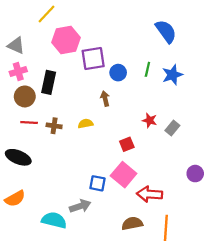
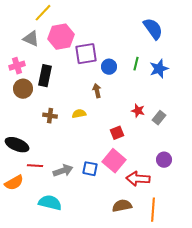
gray triangle: (16, 45) -> (31, 39), moved
red line: (29, 123) -> (35, 166), moved
purple circle: (195, 174) -> (164, 160), moved
gray arrow: (80, 206) -> (63, 171), moved

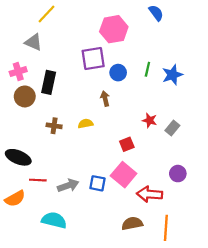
blue semicircle: (153, 29) -> (156, 13), moved, size x0.7
pink hexagon: (61, 37) -> (114, 29), moved

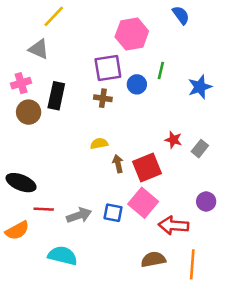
green line: (147, 69) -> (161, 71), moved
brown arrow: (105, 99) -> (118, 164), moved
brown cross: (54, 126) -> (103, 98), moved
red square: (127, 144) -> (147, 167), size x1.6

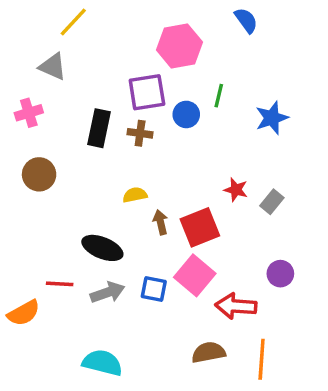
black rectangle: (56, 96) -> (99, 128), moved
brown circle: (29, 112) -> (39, 174), moved
black ellipse: (21, 183) -> (102, 248), moved
cyan semicircle: (63, 256) -> (102, 363), moved

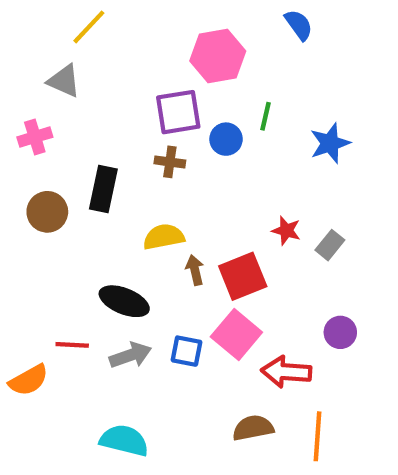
black rectangle: (99, 128) -> (103, 189), moved
yellow semicircle: (135, 195) -> (164, 237), size x1.4

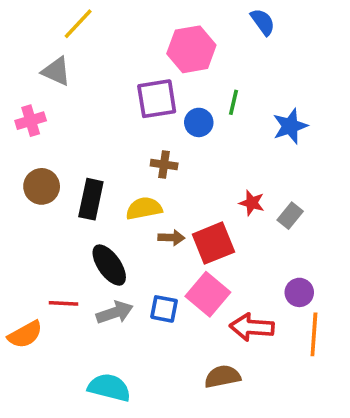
brown cross: (170, 162) -> (164, 164), moved
black rectangle: (103, 189) -> (91, 199), moved
brown arrow: (195, 270) -> (171, 238), turned 105
black ellipse: (124, 301) -> (109, 265), turned 33
orange line: (317, 436) -> (314, 334), moved

